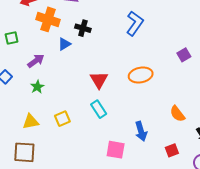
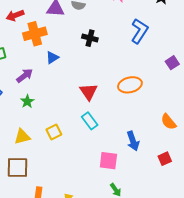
orange cross: (48, 19) -> (35, 34), turned -30
blue L-shape: (135, 23) -> (139, 31), moved
black cross: (83, 28) -> (90, 38), moved

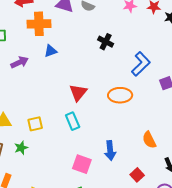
blue L-shape: (139, 31) -> (141, 64), moved
black cross: (90, 38) -> (106, 42), moved
green star: (27, 101) -> (21, 148), moved
red square: (165, 159) -> (137, 175), turned -32

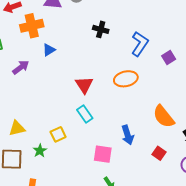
yellow square: (35, 124) -> (58, 134), moved
orange semicircle: (149, 140) -> (164, 117), size x1.4

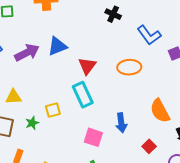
blue L-shape: (140, 44) -> (149, 35), turned 100
blue triangle: (49, 50) -> (57, 46), moved, size x1.5
purple arrow: (21, 67) -> (27, 53), moved, size x1.4
cyan rectangle: (85, 114) -> (83, 95), size x1.4

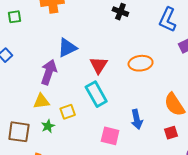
blue L-shape: (149, 35) -> (168, 20), moved, turned 65
purple arrow: (27, 53) -> (49, 72), moved, turned -40
yellow triangle: (13, 97) -> (41, 101), moved
red square: (149, 146) -> (171, 133), moved, turned 32

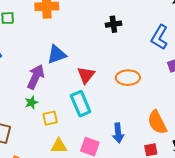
black cross: (120, 12) -> (113, 24), turned -35
yellow triangle: (41, 101) -> (59, 146), moved
green star: (48, 126) -> (31, 102), moved

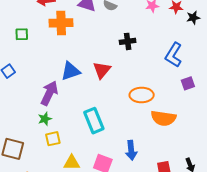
red triangle: (86, 75) -> (102, 70), moved
yellow square: (50, 118) -> (53, 139), moved
orange semicircle: (157, 122) -> (163, 118), moved, turned -55

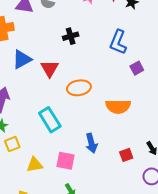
blue triangle: (71, 71) -> (22, 59), moved
orange ellipse: (142, 95) -> (79, 88), moved

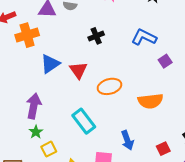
blue L-shape: (118, 42) -> (144, 37), turned 100

